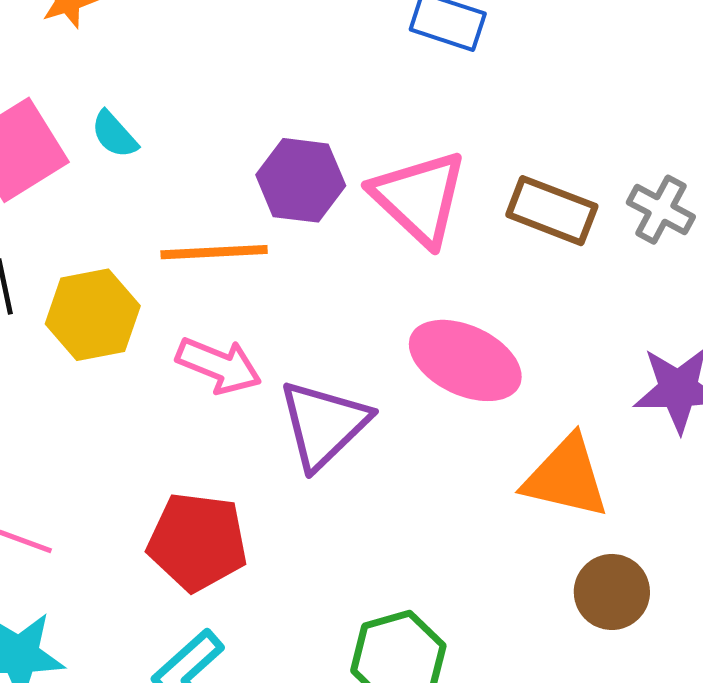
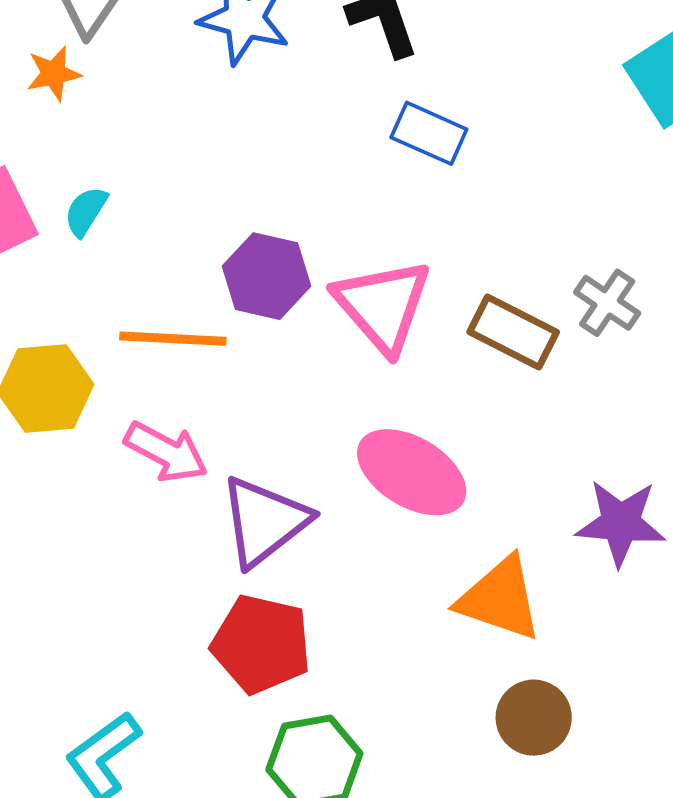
cyan semicircle: (114, 134) -> (86, 211), turned 68
gray cross: (661, 210) -> (607, 303), moved
red pentagon: (197, 542) -> (261, 644), moved

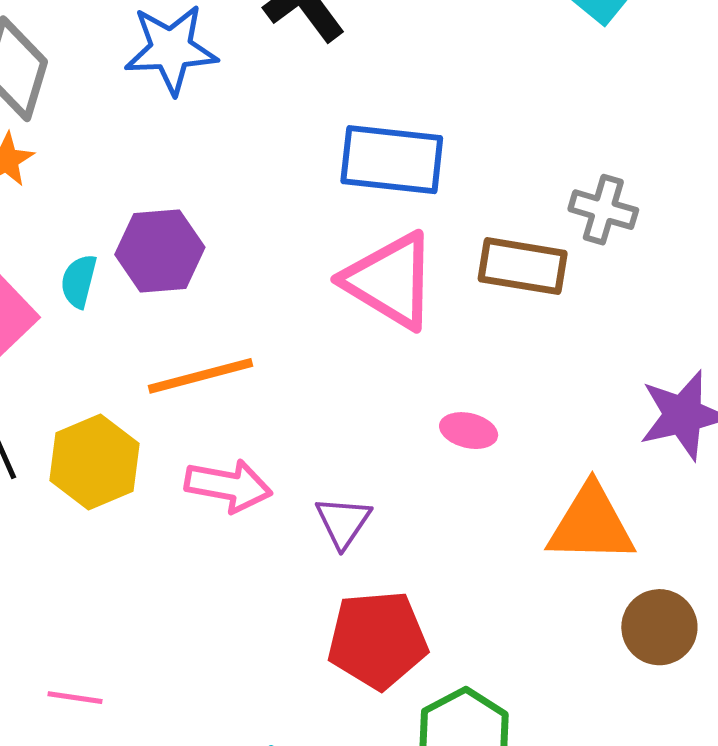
blue rectangle: (429, 133) -> (392, 160), moved, size x1.4
purple hexagon: (267, 276) -> (160, 251), moved
pink ellipse: (412, 472) -> (469, 431), size x0.5
purple triangle: (264, 521) -> (343, 522), size x0.6

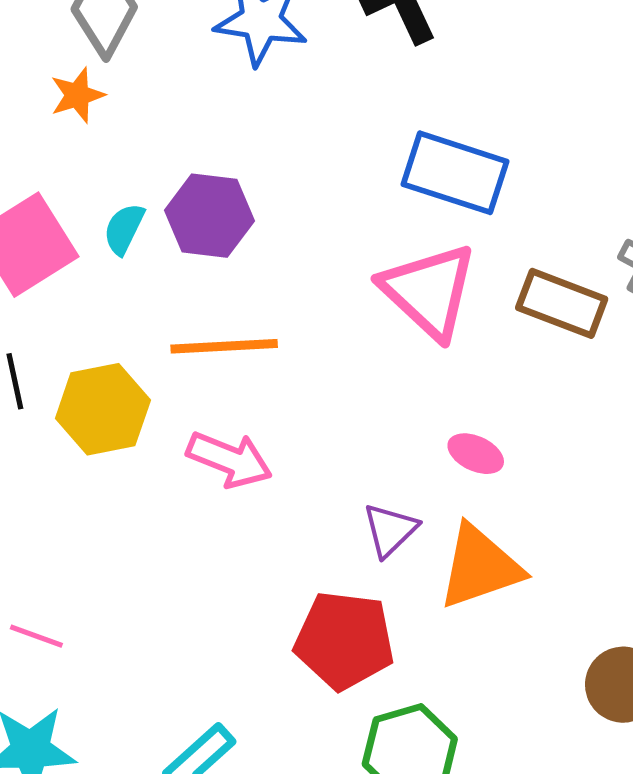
purple triangle: (343, 522) -> (390, 530), moved
orange triangle: (591, 524) -> (480, 567), moved, turned -32

